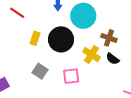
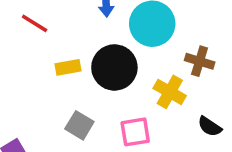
yellow rectangle: (35, 38) -> (68, 67), turned 64
black semicircle: (113, 59) -> (210, 126), moved

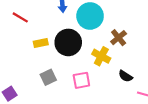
brown cross: (200, 61) -> (119, 38), turned 35
gray square: (79, 125) -> (48, 77), turned 35

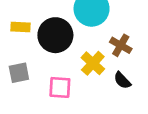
brown cross: (119, 38) -> (121, 45), turned -35
black semicircle: (125, 76) -> (122, 80), moved

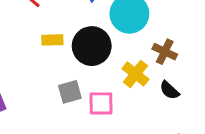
gray square: (19, 73) -> (70, 92), moved

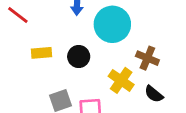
black circle: (92, 46) -> (79, 57), size x0.6

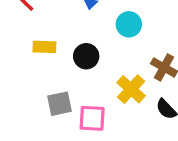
cyan circle: (112, 24) -> (129, 24), size x0.6

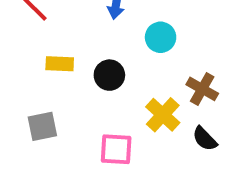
gray square: (59, 104) -> (42, 126), moved

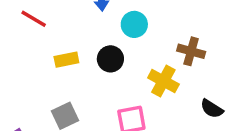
cyan circle: (161, 37) -> (134, 24), moved
black semicircle: (205, 139) -> (212, 109), moved

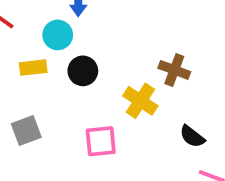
cyan circle: (134, 24) -> (58, 35), moved

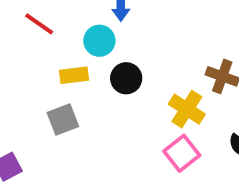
gray square: (26, 131) -> (63, 120), moved
pink square: (101, 141) -> (182, 153), moved, turned -32

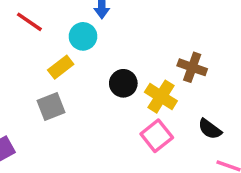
yellow rectangle: (74, 75) -> (61, 67), turned -30
black circle: (126, 78) -> (123, 83), moved

